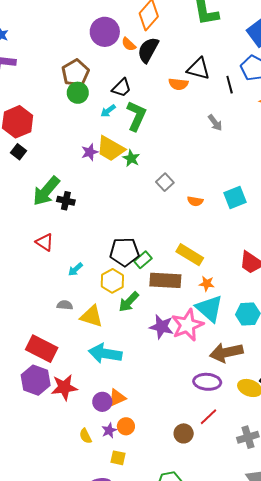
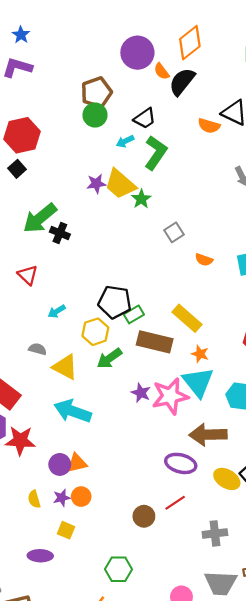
purple star: (161, 327) -> (141, 393), size x0.7

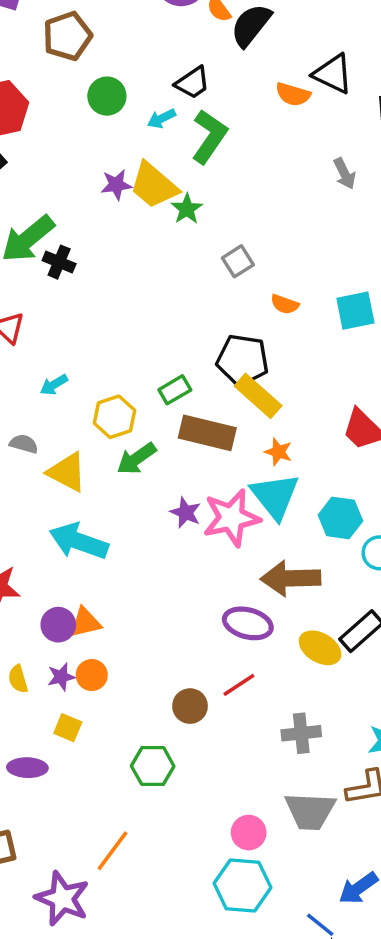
brown pentagon: (96, 92) -> (67, 36), moved
green circle: (95, 115) -> (107, 96), moved
black pentagon: (115, 302) -> (243, 360), moved
green hexagon: (118, 569) -> (153, 766), moved

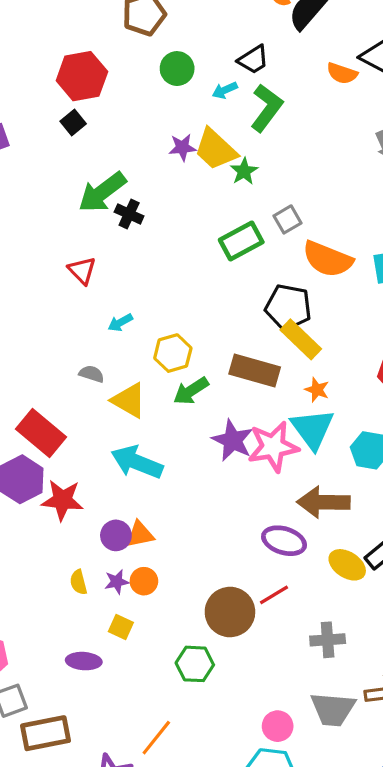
orange semicircle: (285, 304) -> (328, 259), size x2.0
green rectangle: (175, 390) -> (241, 241), moved, size x1.5
purple star: (186, 513) -> (233, 440), size x1.5
brown circle: (190, 706) -> (230, 612), size x1.6

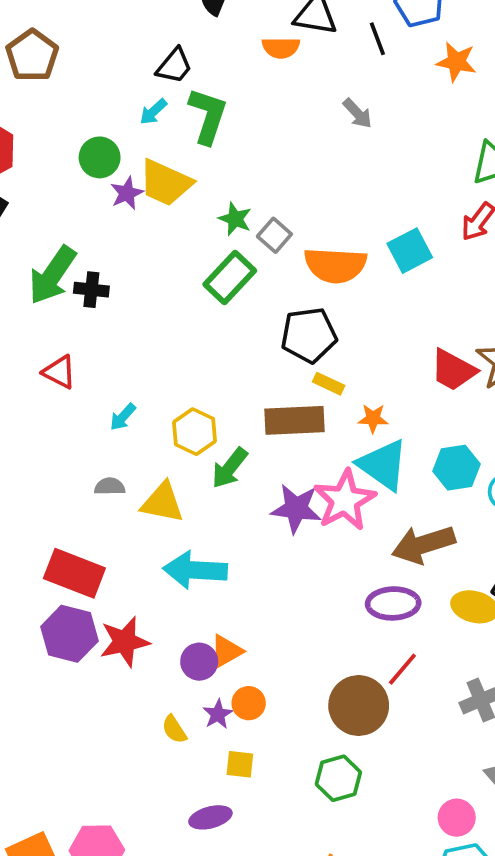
green circle: (177, 69) -> (100, 157), moved
green star: (244, 171) -> (235, 219), moved
yellow rectangle: (301, 339) -> (329, 384), moved, size x0.6

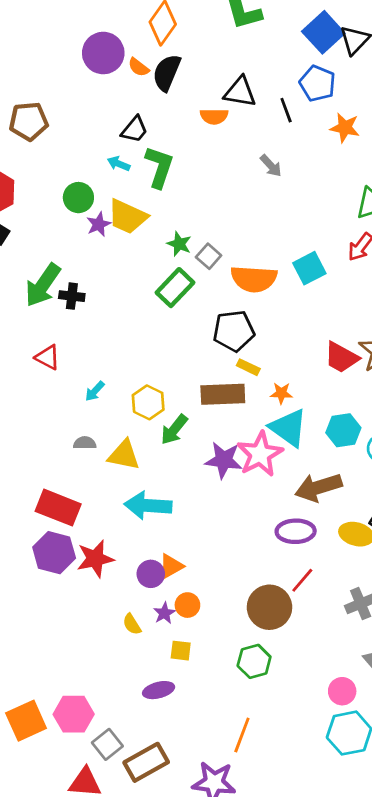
brown pentagon: (32, 55) -> (29, 121), turned 30
cyan arrow: (153, 112) -> (119, 164), turned 65

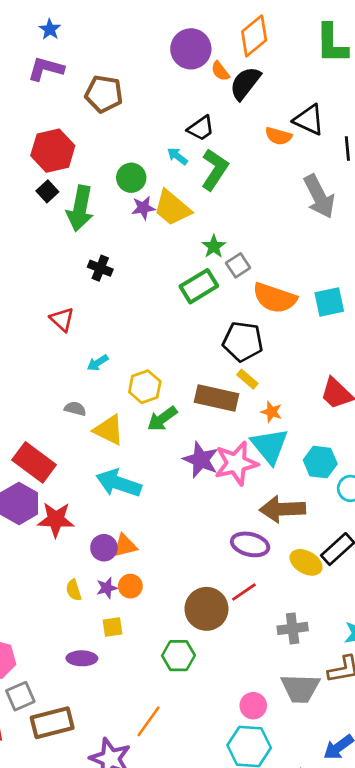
gray arrow: (271, 166) -> (319, 196), size x1.8
green arrow: (43, 285) -> (80, 208), moved, turned -39
yellow square: (181, 651) -> (113, 627), turned -30

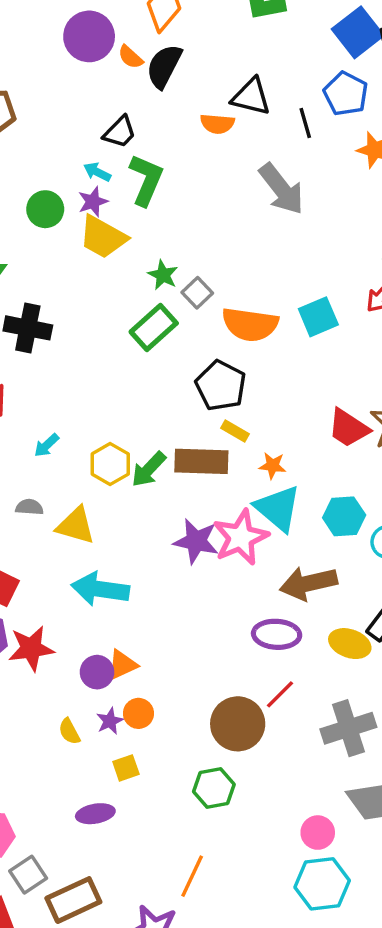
purple star: (143, 208) -> (93, 202), moved
black cross: (100, 268) -> (28, 328), size x1.5
black pentagon: (243, 342) -> (221, 386), turned 30
green arrow: (162, 419) -> (149, 469), moved
gray cross: (293, 628) -> (348, 728), size x1.4

